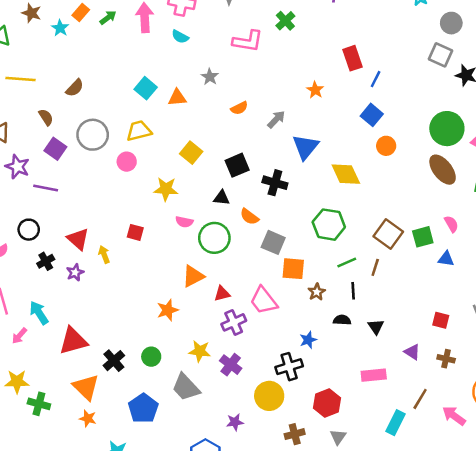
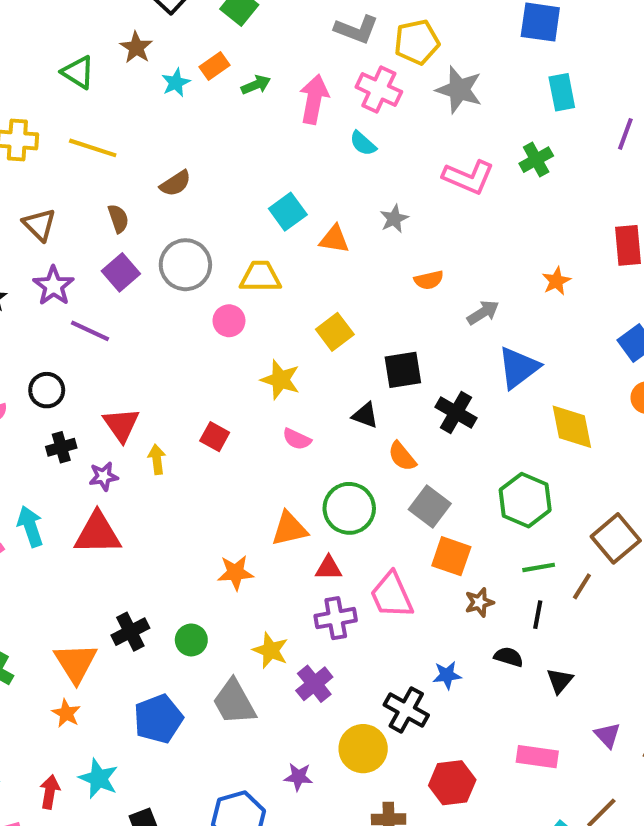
green circle: (214, 238) -> (349, 508), moved
red triangle: (73, 341) -> (98, 533), moved
black cross: (289, 367) -> (406, 710), turned 32

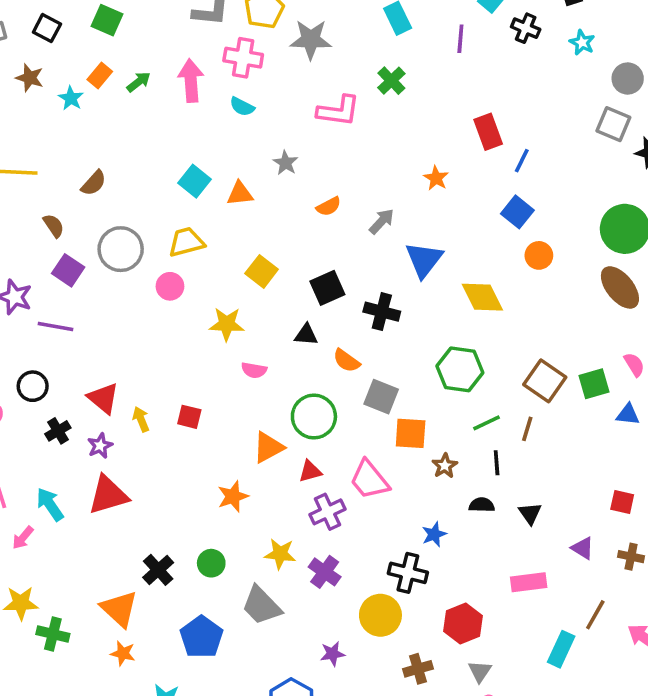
red square: (215, 437) -> (189, 417), moved

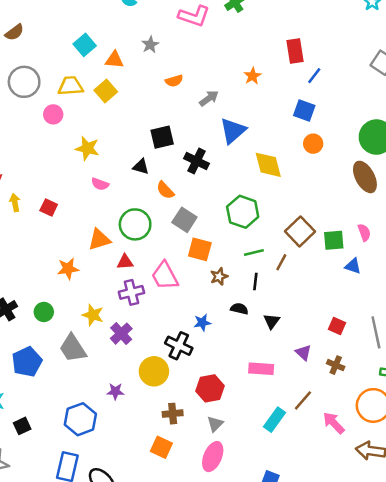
blue square: (517, 212) -> (304, 111), turned -30
yellow square: (262, 271) -> (106, 91), moved

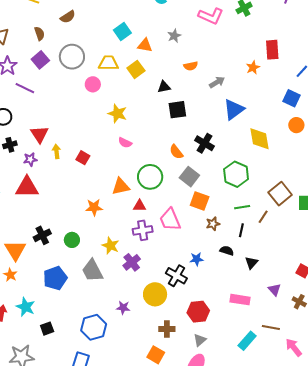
red rectangle: (295, 51) -> (272, 50), moved
black cross: (197, 161) -> (205, 143), moved
black triangle: (141, 167) -> (164, 87), moved, turned -32
brown line: (303, 400) -> (271, 327), turned 54

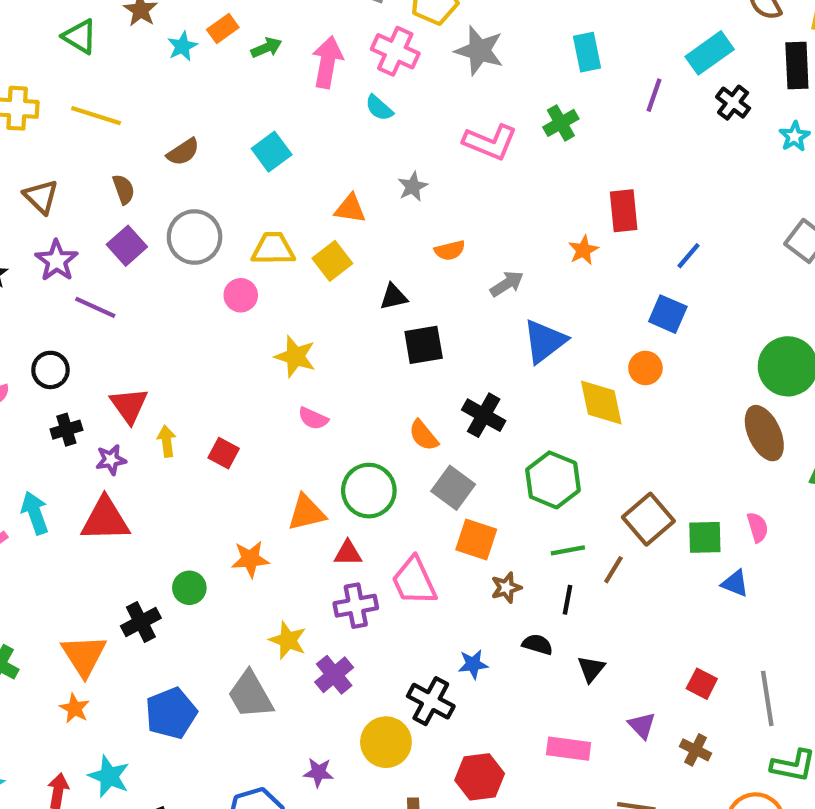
cyan square: (122, 32) -> (272, 152), moved
orange circle: (296, 125) -> (645, 368), moved
green circle: (72, 240) -> (189, 588), moved

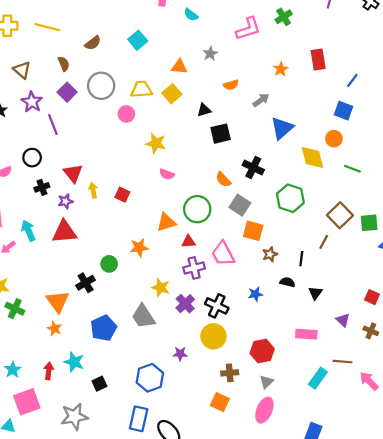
pink L-shape: (490, 142) -> (248, 29), turned -36
orange star: (583, 250) -> (281, 69), moved
purple line: (95, 307) -> (53, 124), turned 48
green line: (568, 550) -> (352, 169), moved, turned 35
black cross: (431, 701) -> (217, 306), moved

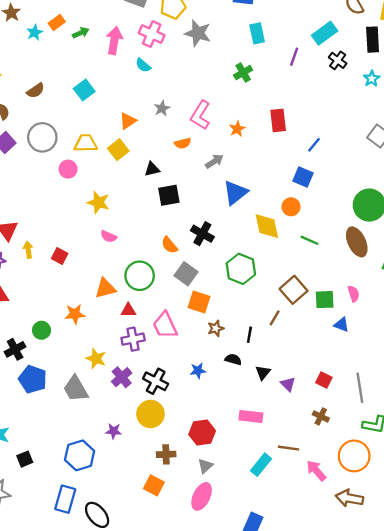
pink L-shape: (248, 29) -> (200, 115), moved, turned 136
orange triangle: (179, 67) -> (128, 121), turned -42
purple triangle: (343, 320) -> (288, 384), moved
blue pentagon: (104, 328) -> (33, 379), moved, turned -30

